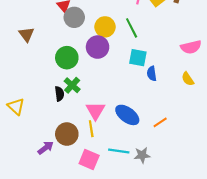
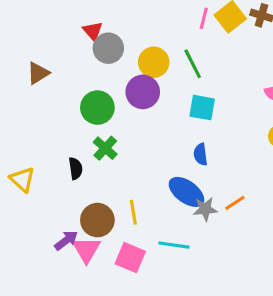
brown triangle: (27, 34) -> (38, 73), turned 35
blue semicircle: (152, 74) -> (201, 154), moved
black semicircle: (59, 94) -> (76, 168), moved
pink triangle: (95, 111) -> (86, 250), moved
gray star: (142, 155) -> (205, 209), moved

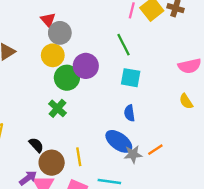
yellow circle: (154, 62) -> (53, 55), moved
green circle: (97, 108) -> (67, 78), moved
black semicircle: (76, 168) -> (36, 145), moved, turned -35

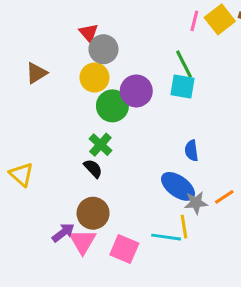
cyan square: (131, 78) -> (182, 86), moved
black semicircle: (36, 145) -> (93, 168), moved
yellow line: (79, 157) -> (184, 227), moved

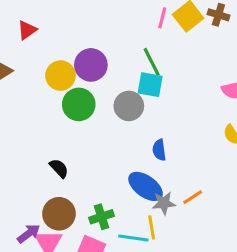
red triangle: (89, 33) -> (27, 30), moved, turned 36
gray circle: (103, 49) -> (129, 106), moved
purple circle: (136, 91) -> (91, 65), moved
green cross: (100, 145) -> (102, 217), moved, turned 30

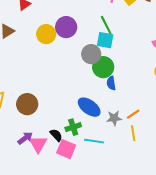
green circle: (79, 104) -> (103, 67), moved
black semicircle: (59, 168) -> (56, 135), moved
blue ellipse: (146, 186) -> (89, 107), moved
brown circle: (59, 214) -> (27, 104), moved
yellow line: (152, 227) -> (133, 133), moved

